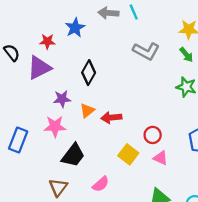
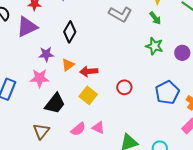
yellow square: (128, 154) -> (88, 95), moved
pink triangle: (161, 158) -> (98, 128), moved

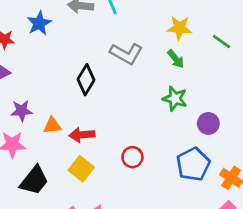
black diamond: (70, 32) -> (86, 80), moved
purple circle: (182, 53) -> (208, 123), moved
orange triangle: (68, 65) -> (52, 126), turned 32

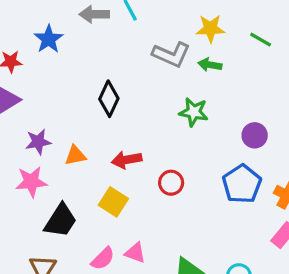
gray L-shape: (126, 54) -> (171, 55), moved
green arrow: (176, 59) -> (210, 65), turned 144
green star: (175, 99) -> (194, 112), moved
red arrow: (82, 135) -> (127, 160), moved

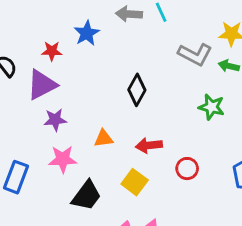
purple star: (38, 142) -> (55, 120), moved

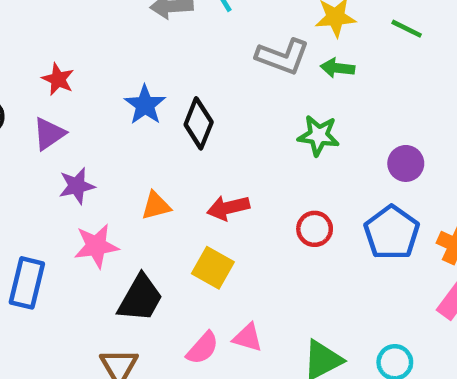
blue star: (87, 33) -> (145, 105), moved
red star: (52, 51) -> (58, 79), turned 30
purple triangle: (42, 85) -> (49, 134), size x0.7
red circle: (187, 169) -> (315, 229), moved

